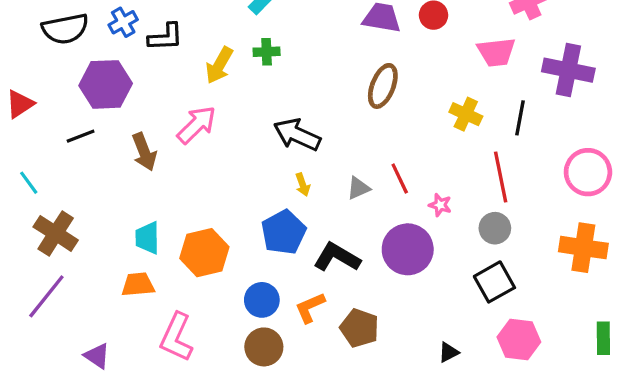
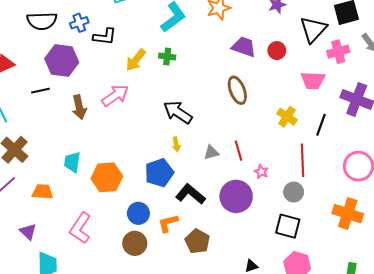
brown ellipse: (383, 86) -> (237, 90), turned -52
black square: (494, 282) -> (288, 226), turned 35
orange trapezoid: (138, 284) -> (43, 192), moved

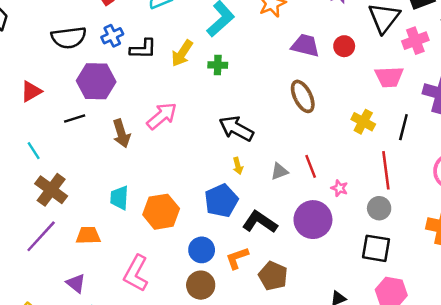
yellow arrow: (136, 60) -> (182, 53), moved

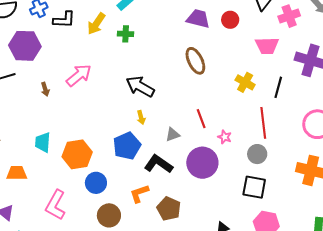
brown arrow: (121, 133) -> (45, 89), size x0.6
gray triangle: (279, 171) -> (173, 135), moved
blue circle: (202, 250) -> (96, 183), moved

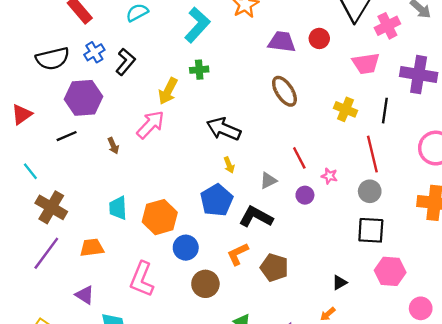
black L-shape: (64, 20) -> (126, 62), turned -45
yellow arrow: (96, 24) -> (168, 91), moved
purple circle: (202, 163) -> (305, 195), moved, size x0.5

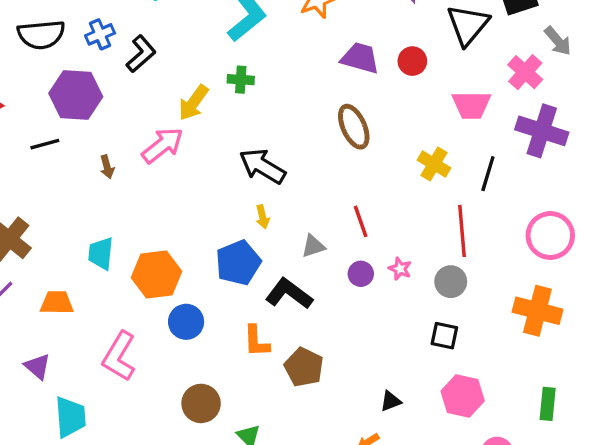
pink cross: (387, 26) -> (525, 72), moved, turned -30
pink star: (329, 176) -> (400, 269), moved
black square: (371, 230) -> (444, 336), size x0.7
orange L-shape: (238, 254) -> (256, 341), turned -75
brown circle: (205, 284) -> (201, 403), moved

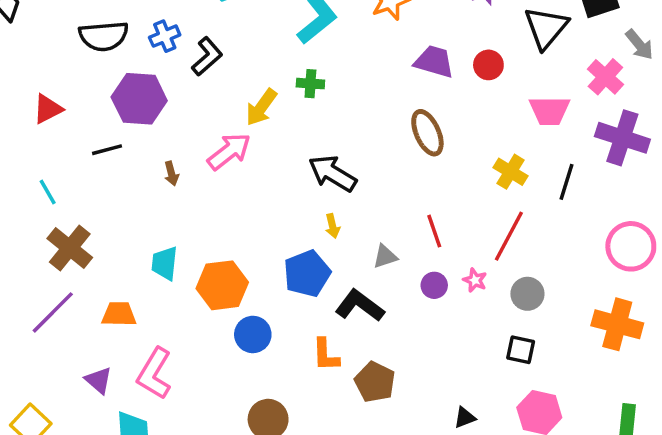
red line: (462, 231) -> (509, 236), moved, turned 33
pink L-shape: (119, 356) -> (154, 373), moved

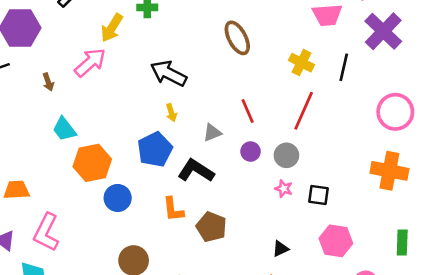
purple cross: (622, 138) -> (383, 31), turned 30
cyan trapezoid: (165, 263) -> (64, 129), moved, turned -40
pink star: (475, 280) -> (284, 189), moved
gray circle: (527, 294) -> (286, 155), moved

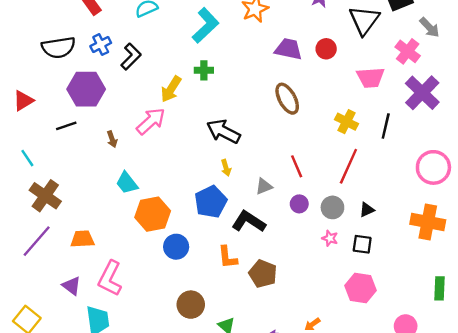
pink hexagon: (336, 241) -> (361, 288), moved
black triangle: (280, 249) -> (367, 210), moved

